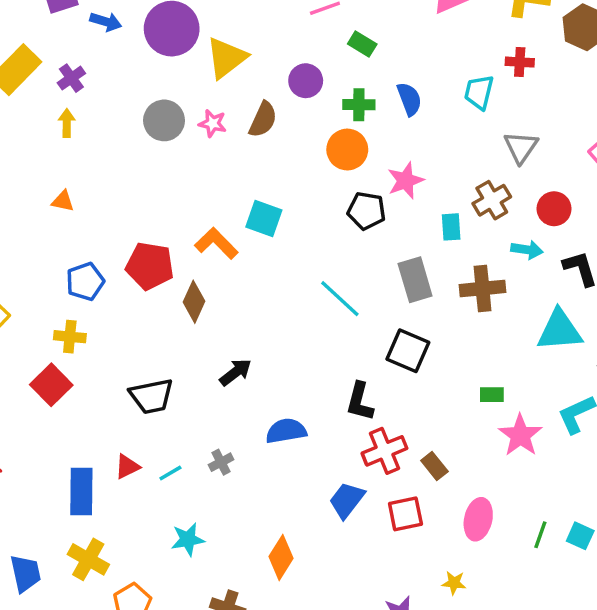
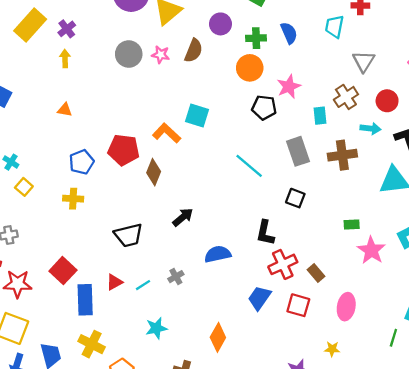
black square: (408, 351) -> (295, 198), size x0.7
red square: (51, 385) -> (63, 271), moved
red square: (405, 514) -> (298, 305), turned 30
green line: (540, 535) -> (393, 338), moved

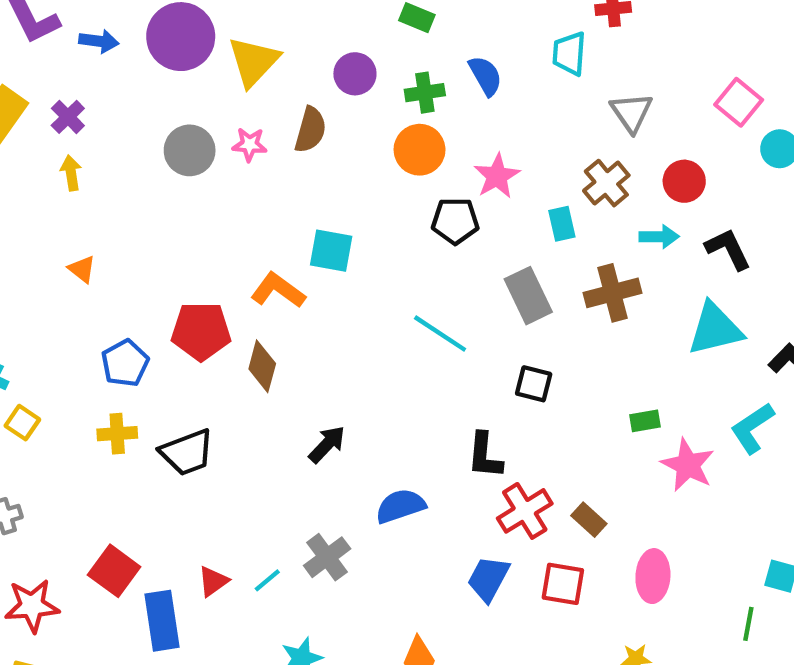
orange triangle: (65, 110) -> (82, 269), turned 35
black trapezoid: (128, 235) -> (187, 452), moved
gray cross: (176, 277) -> (327, 557), size x1.5

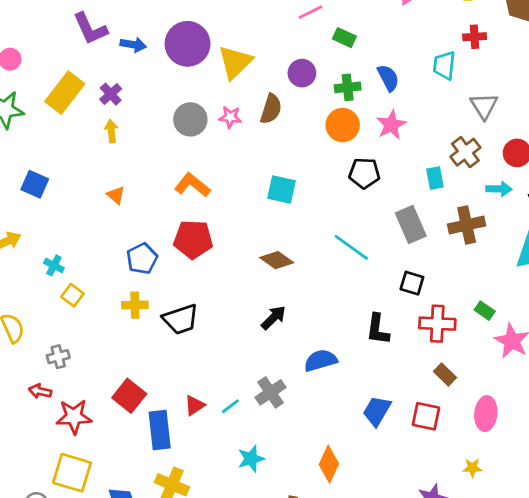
pink star: (497, 176) -> (391, 125), moved
orange L-shape: (278, 290) -> (192, 185), moved
brown diamond: (262, 366) -> (277, 260), moved, turned -72
green rectangle: (645, 421) -> (485, 311), turned 42
red cross: (525, 511) -> (437, 324), moved, turned 32

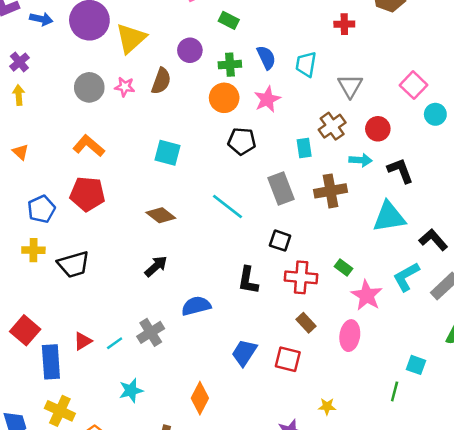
cyan trapezoid: (444, 65) -> (306, 64), moved
pink ellipse: (486, 414) -> (350, 336), moved

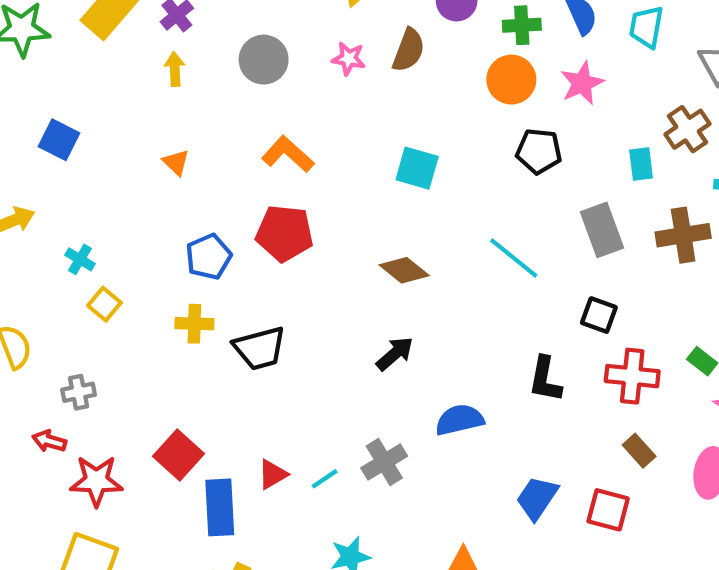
gray circle: (89, 87) -> (264, 60), moved

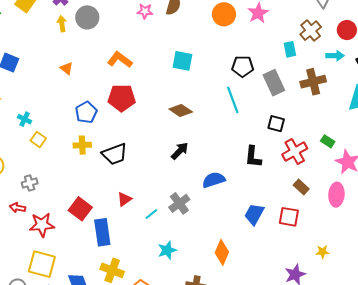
gray circle: (264, 60) -> (87, 17), moved
black pentagon: (539, 151) -> (243, 66), moved
cyan line: (514, 258) -> (233, 100), turned 36
red cross: (632, 376) -> (295, 152), turned -30
red triangle: (273, 474) -> (124, 199), moved

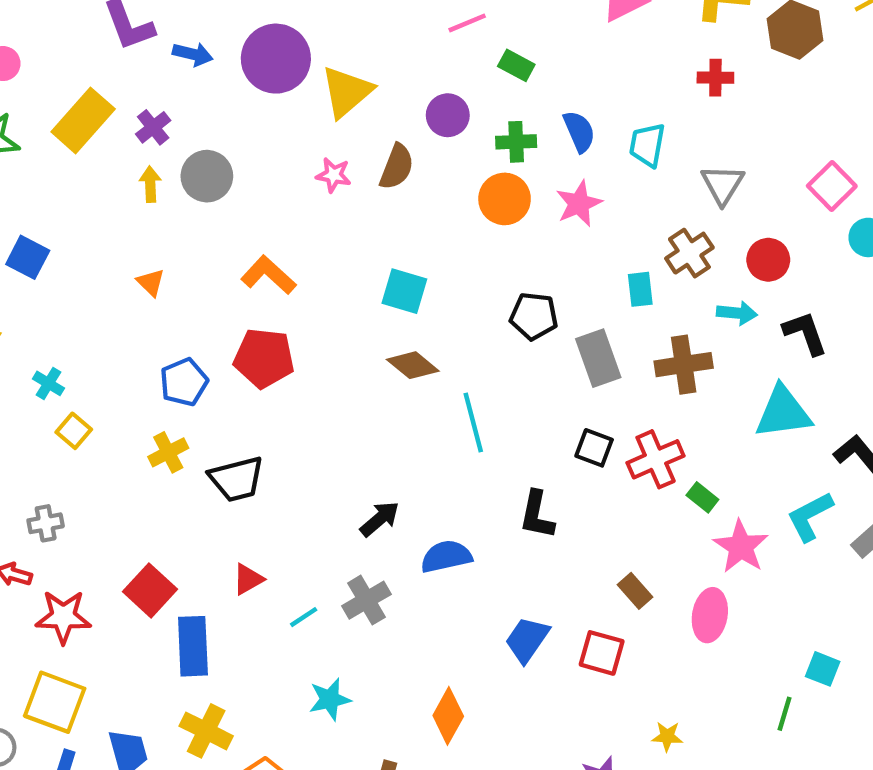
cyan line: (233, 100) -> (473, 423), moved
brown diamond: (181, 110) -> (413, 365), moved
yellow cross: (82, 145) -> (168, 452), turned -30
black arrow: (180, 151) -> (380, 519), moved
red cross: (295, 152) -> (656, 459), moved

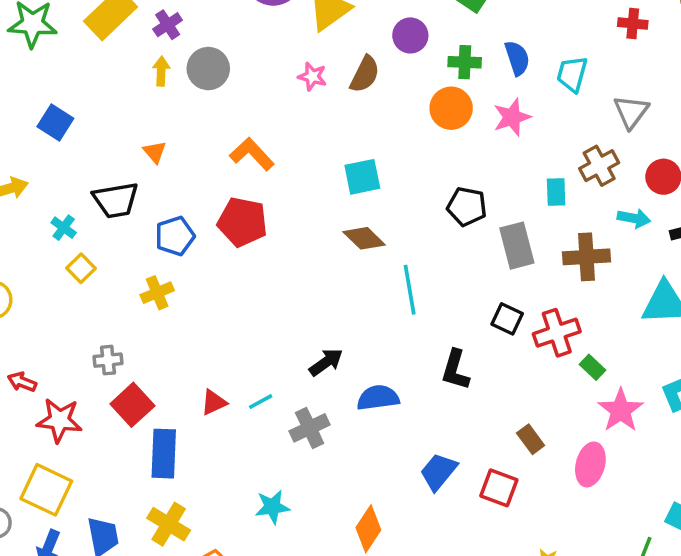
cyan square: (404, 291) -> (362, 177), turned -33
black trapezoid: (237, 479) -> (116, 200), moved
gray cross: (46, 523) -> (108, 360), moved
cyan line: (304, 617) -> (261, 402), moved

